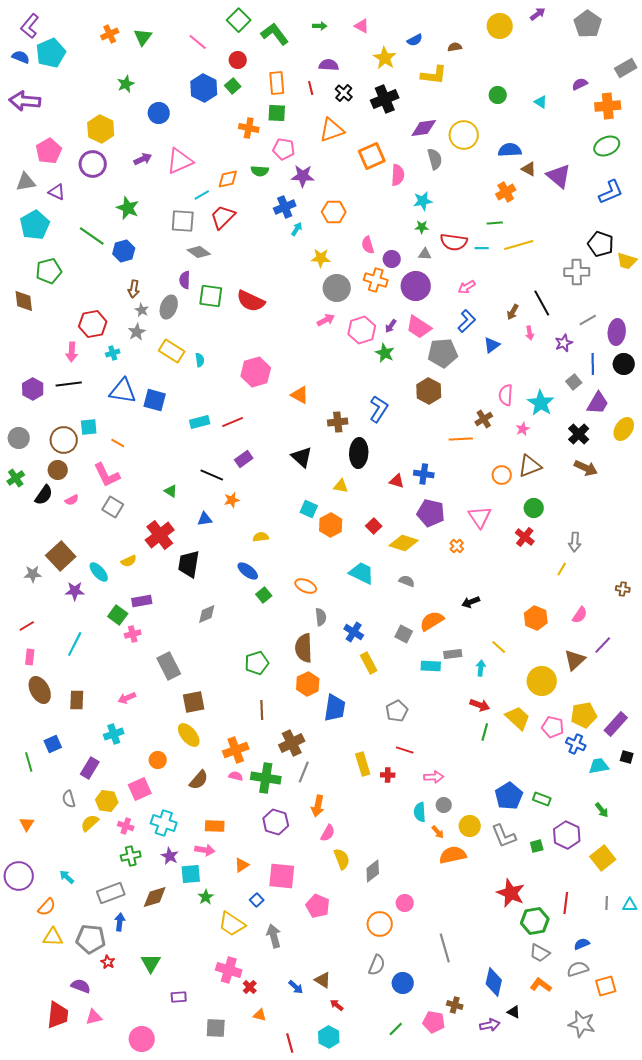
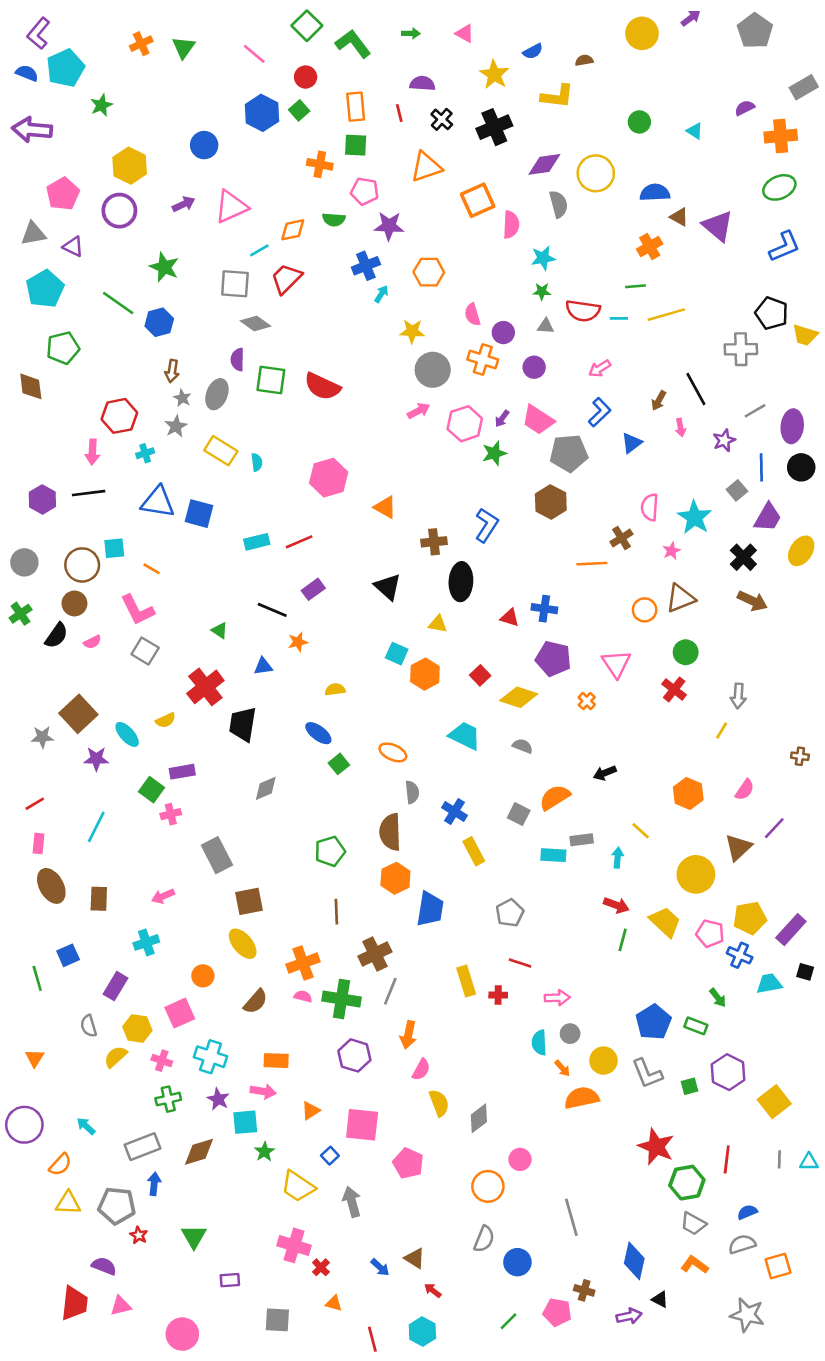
green star: (126, 84) -> (101, 105), moved
purple circle: (416, 286) -> (534, 367), size x0.6
green star: (385, 353) -> (494, 453), turned 30
green arrow: (602, 810) -> (718, 998), moved

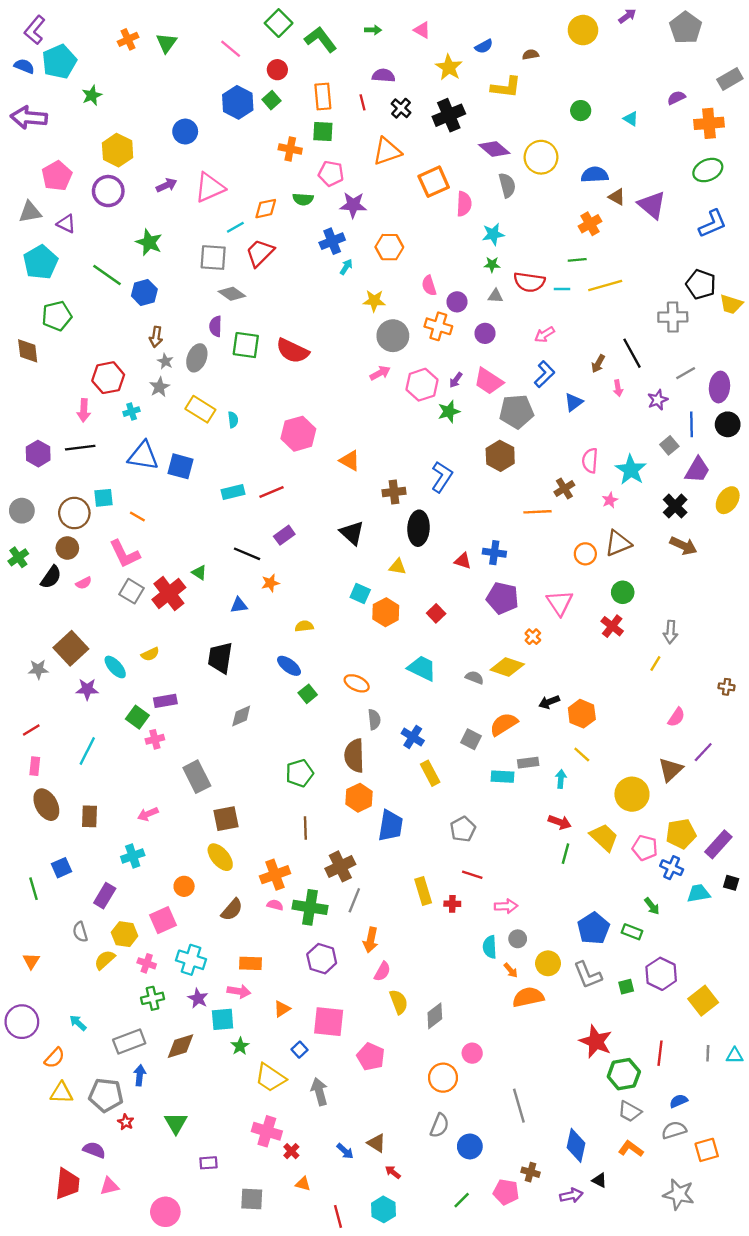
purple diamond: (544, 164) -> (494, 149), turned 48
red cross: (205, 687) -> (169, 594), moved
yellow diamond: (519, 697) -> (507, 667), moved
orange hexagon: (688, 793) -> (582, 714), moved

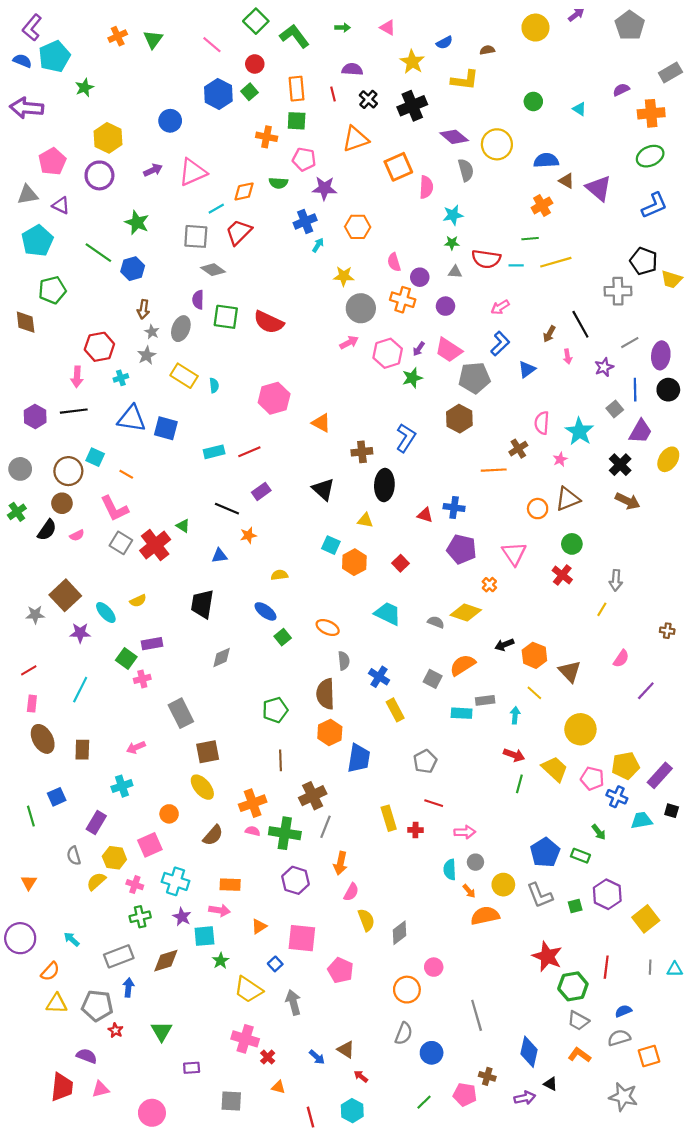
cyan square: (104, 498) -> (95, 457), turned 30
brown triangle: (670, 770) -> (570, 671), moved, turned -30

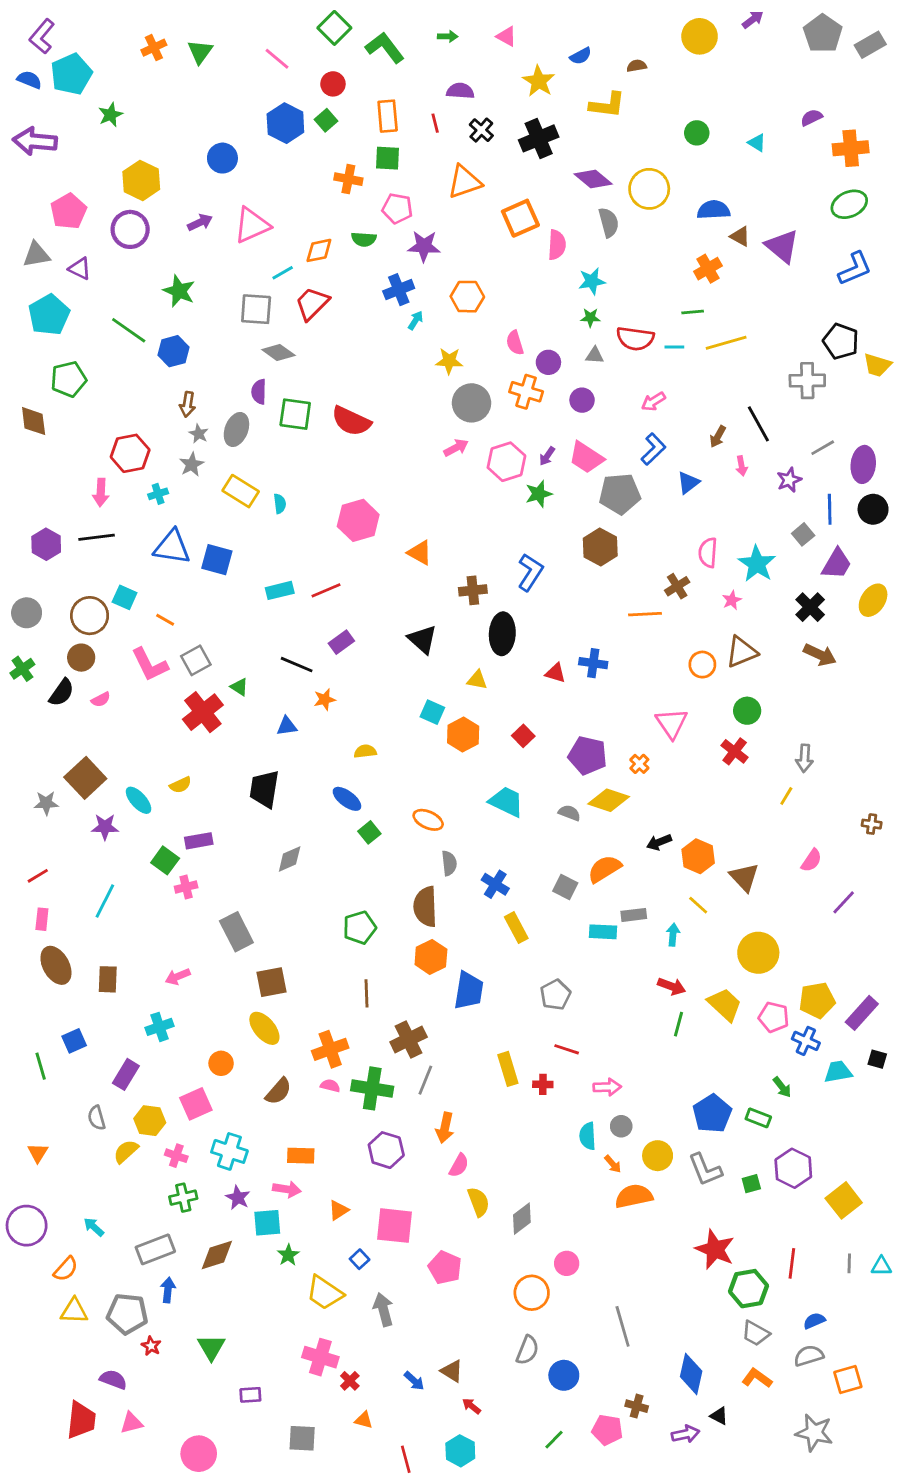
gray rectangle: (670, 73) -> (870, 45), moved
gray square: (121, 543) -> (196, 660), moved, turned 30
purple pentagon: (462, 549) -> (588, 755), moved

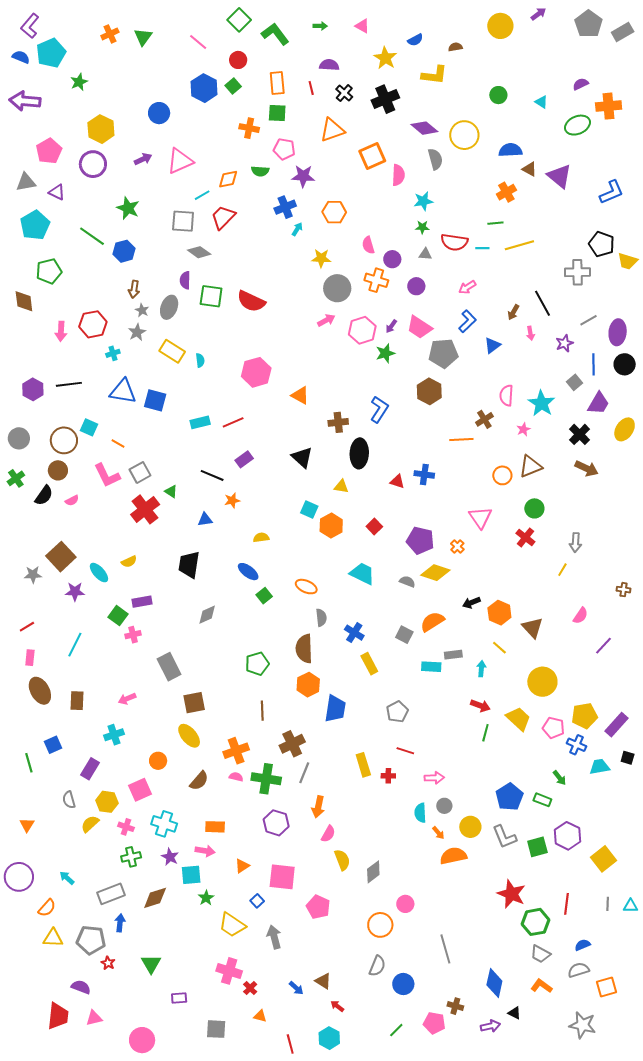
green ellipse: (849, 204) -> (578, 125), moved
pink arrow: (101, 492) -> (61, 331), moved
green square: (751, 1184) -> (537, 847), size x1.5

